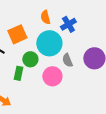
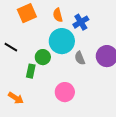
orange square: (17, 34) -> (27, 13), moved
pink circle: (52, 76) -> (65, 92), moved

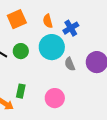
green circle: (43, 57) -> (21, 51), moved
green rectangle: (31, 71) -> (21, 91), moved

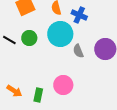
blue cross: (71, 28) -> (79, 15), turned -35
green rectangle: (21, 91) -> (38, 95), moved

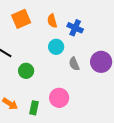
cyan circle: (60, 34) -> (56, 47), size x0.6
green circle: (29, 38) -> (26, 71), moved

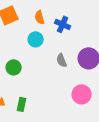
cyan circle: (56, 47) -> (36, 39), moved
pink circle: (59, 98) -> (82, 94), moved

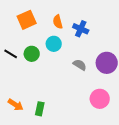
gray semicircle: (62, 60) -> (80, 65), turned 144
green circle: (14, 67) -> (32, 54), moved

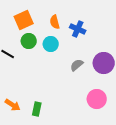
green circle: (32, 54) -> (29, 41), moved
gray semicircle: (80, 65) -> (77, 65), turned -72

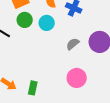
pink circle: (97, 99) -> (77, 78), moved

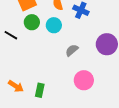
gray semicircle: (73, 44) -> (72, 50), moved

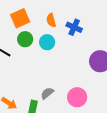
gray semicircle: (72, 50) -> (47, 93), moved

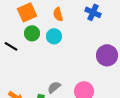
blue cross: (74, 27) -> (93, 12), moved

